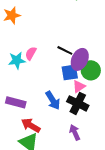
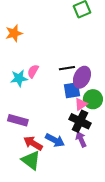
black line: (65, 50) -> (67, 68), turned -35
green circle: (91, 70) -> (93, 99), moved
blue arrow: (53, 100) -> (55, 140), moved, turned -30
purple arrow: (75, 132) -> (81, 139), moved

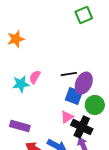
blue square: (72, 90) -> (74, 96), turned 30
pink triangle: (81, 104) -> (67, 117), moved

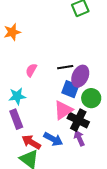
cyan star: (21, 84) -> (17, 96), moved
pink triangle: (67, 117) -> (63, 110), size x1.5
purple rectangle: (20, 126) -> (16, 119), turned 54

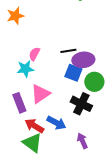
purple ellipse: (80, 76) -> (83, 60), turned 60
cyan star: (17, 96) -> (25, 69), moved
pink triangle: (63, 110) -> (40, 94), moved
purple arrow: (79, 138) -> (82, 141), moved

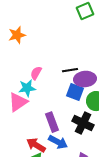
pink triangle: (40, 94) -> (18, 102), moved
purple rectangle: (19, 103) -> (52, 122), moved

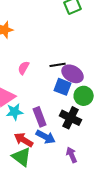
purple ellipse: (85, 79) -> (73, 74), turned 35
cyan star: (27, 88) -> (15, 112), moved

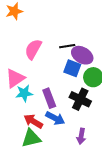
pink semicircle: (24, 68) -> (33, 49), size x1.5
purple arrow: (72, 155) -> (81, 136), turned -147
green triangle: (22, 157) -> (31, 138), turned -50

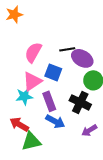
blue square: (72, 68) -> (53, 72), moved
pink triangle: (15, 78) -> (32, 81), moved
red arrow: (33, 121) -> (19, 124), moved
purple arrow: (81, 136) -> (89, 130), moved, turned 49

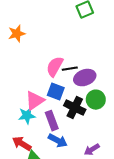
pink semicircle: (33, 52) -> (55, 67), moved
purple ellipse: (82, 58) -> (85, 78), turned -50
black cross: (80, 102) -> (75, 108), moved

